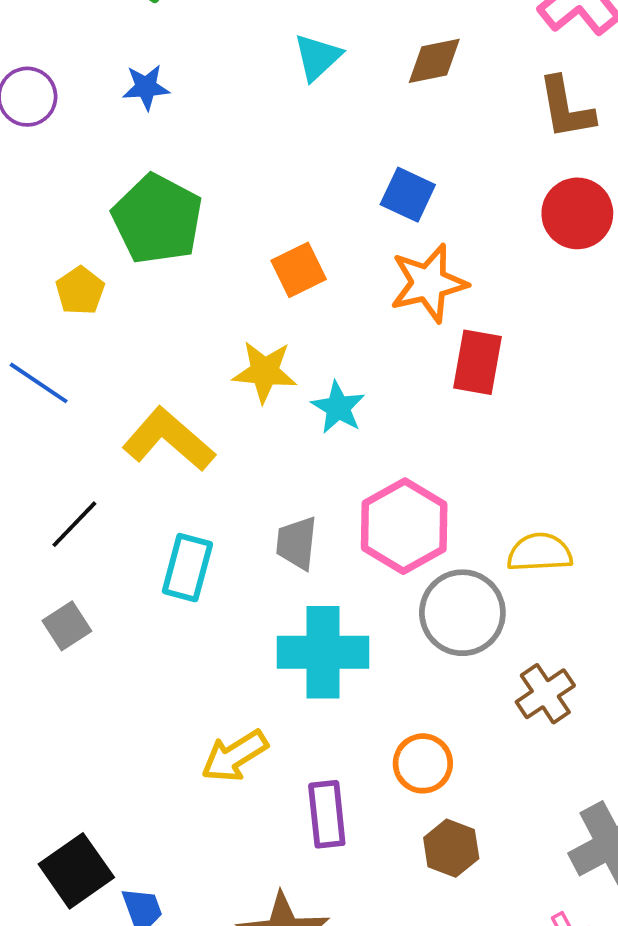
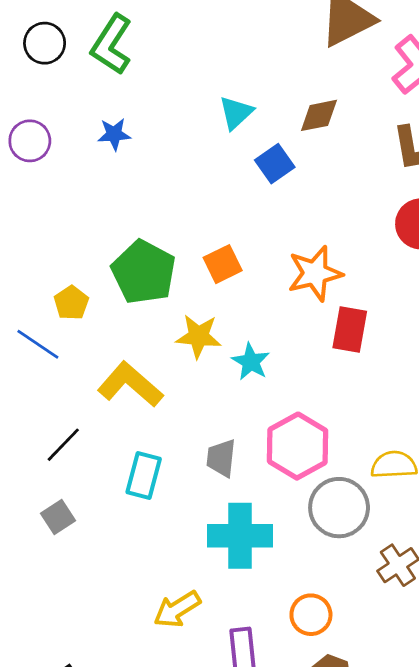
blue square: (408, 195) -> (275, 164), moved, turned 30
green pentagon: (157, 219) -> (144, 272), moved
yellow pentagon: (80, 291) -> (71, 303), moved

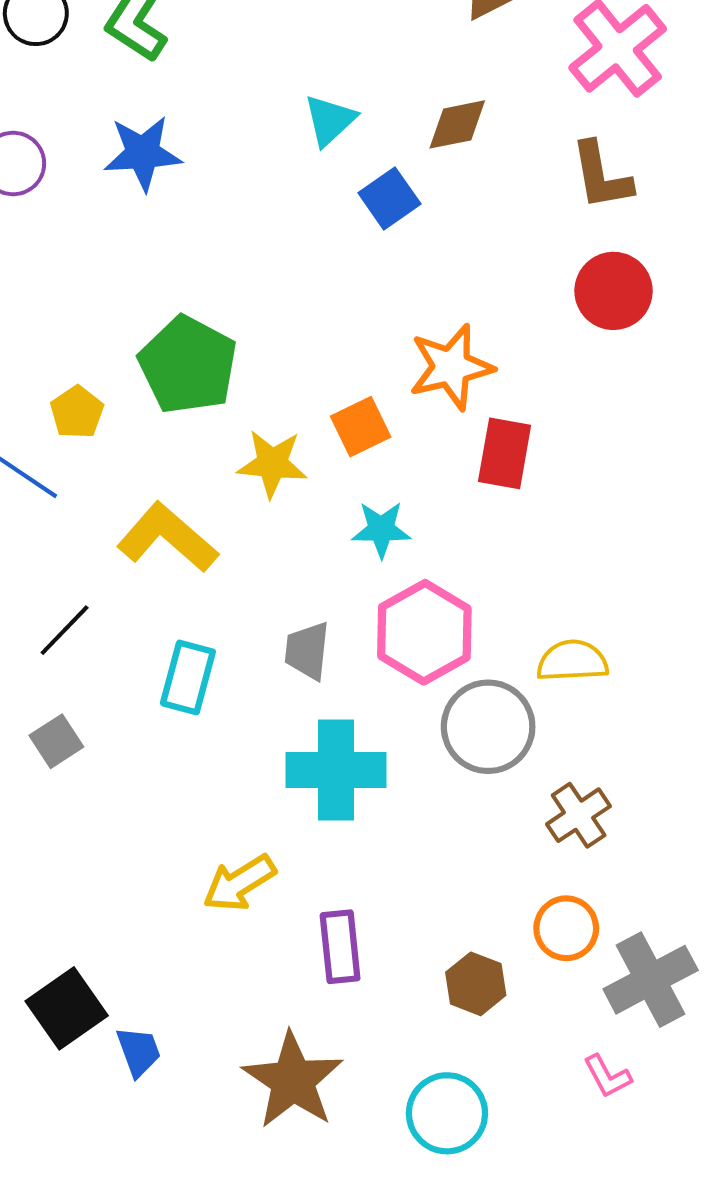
blue star: (114, 134) -> (143, 153), size x1.5
orange square: (223, 264) -> (361, 427), moved
cyan star: (251, 362) -> (381, 529), moved, turned -30
orange circle: (311, 615) -> (566, 928), moved

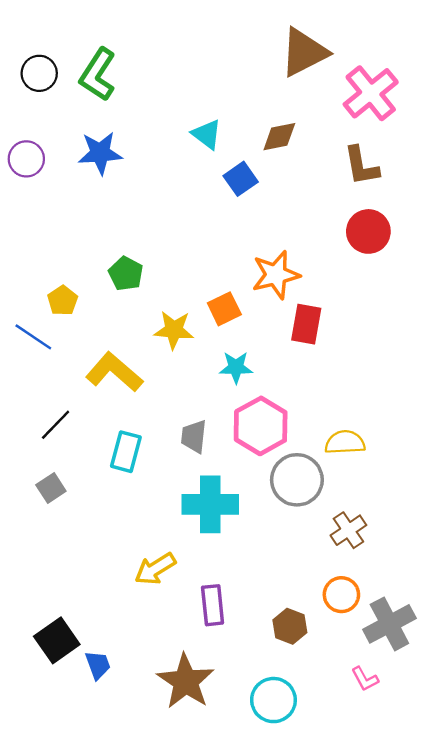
cyan triangle: (330, 120) -> (207, 134), turned -40
green pentagon: (188, 365) -> (126, 274), size x0.6

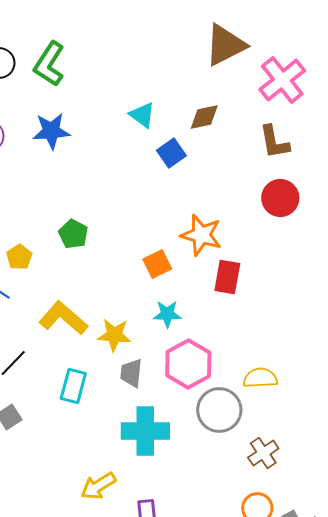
orange star: (276, 275) -> (201, 235), turned 30
yellow star: (174, 330) -> (114, 335), moved

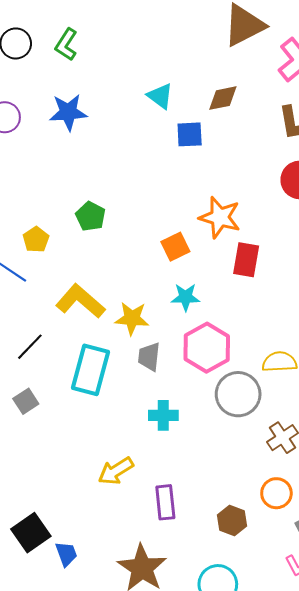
green L-shape: (49, 64) -> (66, 44), size x0.7
blue square: (171, 153) -> (190, 134), turned 32
cyan rectangle: (73, 386) -> (91, 370), size x1.4
cyan cross: (145, 431) -> (163, 415), size x0.6

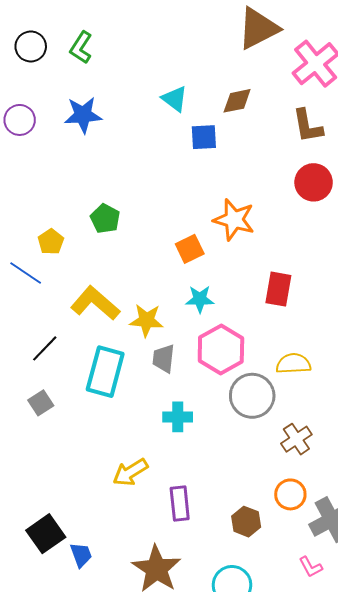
red rectangle: (246, 260) -> (278, 289), moved

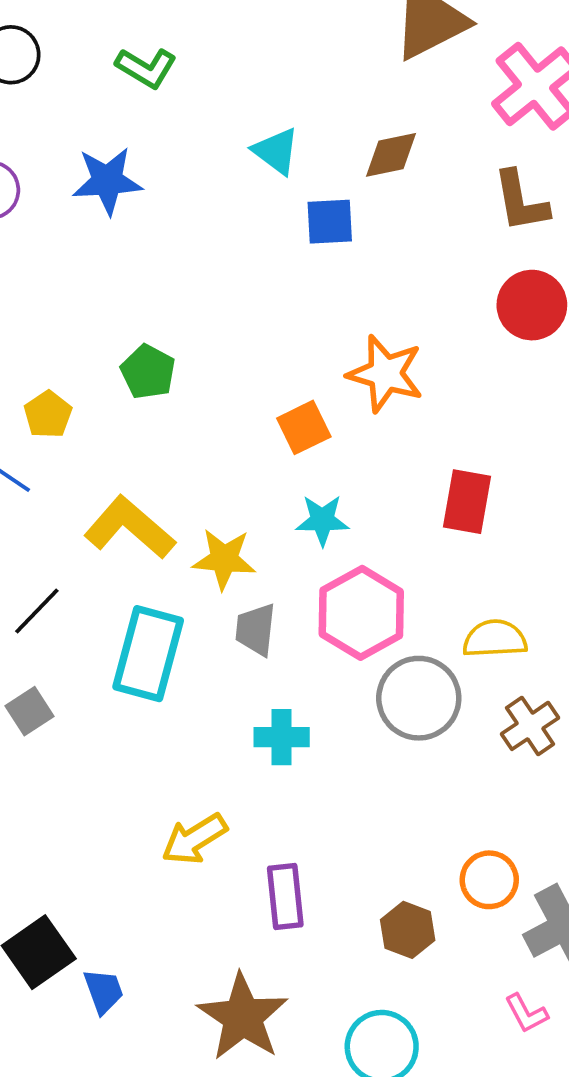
green L-shape: (81, 47) -> (146, 68), moved, turned -92
brown cross: (296, 439) -> (530, 726), moved

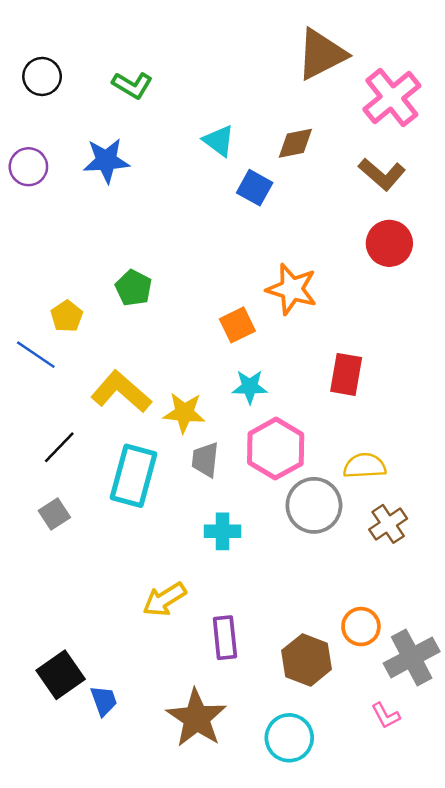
brown L-shape: (521, 201) -> (382, 174), turned -39
blue square: (330, 222) -> (255, 188), turned 32
brown hexagon: (408, 930) -> (307, 660), size x1.4

